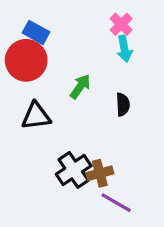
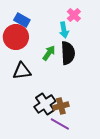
cyan arrow: (124, 49) -> (64, 30), moved
black semicircle: (123, 104) -> (68, 53), moved, size x1.6
purple line: (116, 203) -> (60, 124), moved

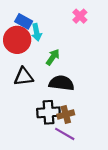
cyan arrow: (64, 30) -> (37, 32), moved
black semicircle: (68, 53) -> (61, 83), moved, turned -80
black cross: (45, 104) -> (48, 112), turned 30

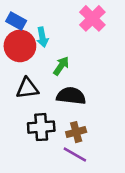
pink cross: (80, 16) -> (92, 18), size x1.5
blue rectangle: (24, 21) -> (16, 21), moved
black cross: (48, 112) -> (41, 127), moved

